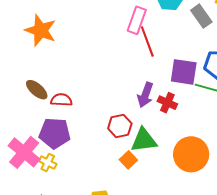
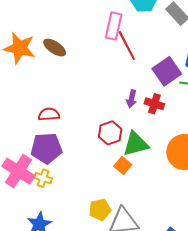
purple square: (184, 72) -> (167, 71), turned -36
brown ellipse: (37, 90) -> (55, 48), moved
purple arrow: (145, 95) -> (132, 99), size x0.7

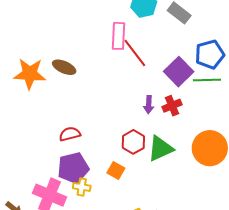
red cross: (154, 104) -> (172, 106), turned -30
orange square: (123, 165) -> (116, 170), moved
yellow cross: (43, 178) -> (82, 187), moved

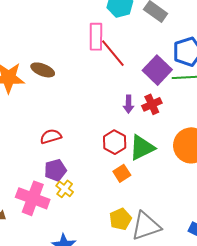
purple pentagon: (73, 168) -> (55, 170), size x0.7
orange square: (116, 170) -> (122, 173), moved, turned 30
yellow cross: (82, 187) -> (65, 189), turned 30

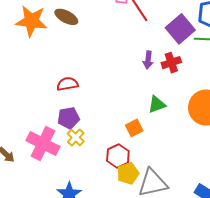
red hexagon: (115, 142) -> (118, 156), moved
green triangle: (142, 148) -> (157, 105), size x0.7

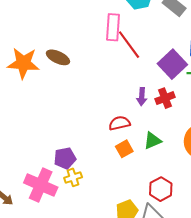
red semicircle: (67, 84) -> (119, 123), moved
orange square: (134, 128) -> (124, 149), moved
yellow cross: (76, 138) -> (73, 177), turned 30
red hexagon: (118, 156) -> (161, 189), moved

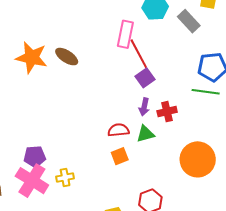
purple square: (172, 64) -> (145, 78), moved, size x0.7
green triangle: (153, 141) -> (145, 134), moved
purple pentagon: (65, 158) -> (35, 157), moved

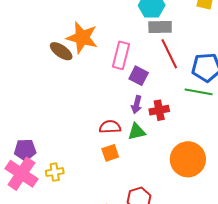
gray rectangle: (189, 21) -> (160, 27), moved, turned -50
pink rectangle: (125, 34) -> (121, 55), moved
red line: (139, 54) -> (169, 54), moved
orange star: (32, 57) -> (82, 38), moved
purple square: (145, 78) -> (139, 76), turned -30

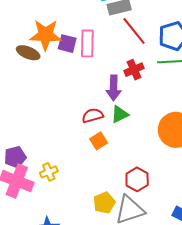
purple square: (139, 76) -> (67, 44), moved
purple arrow: (137, 105) -> (114, 88), size x1.4
red cross: (159, 110) -> (134, 70), moved

